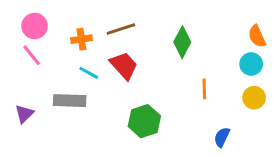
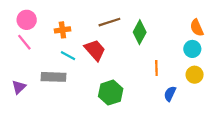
brown line: (121, 29) -> (109, 22), moved
blue semicircle: (222, 137) -> (170, 94), moved

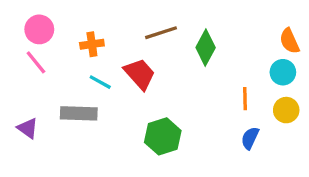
orange line: (156, 68) -> (245, 99), moved
purple triangle: (19, 87) -> (28, 128), turned -40

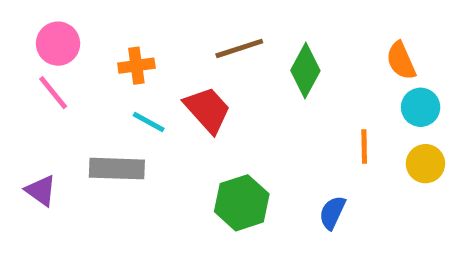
orange semicircle: (289, 41) -> (401, 61), moved
blue semicircle: (250, 138) -> (332, 213), moved

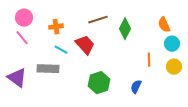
purple triangle: (41, 191) -> (17, 78), size x1.5

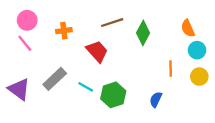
cyan line: (61, 50) -> (86, 87), moved
gray rectangle: (48, 69) -> (55, 79), turned -45

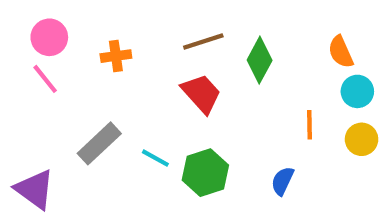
red trapezoid: (97, 51) -> (201, 93), moved
purple triangle: (19, 89) -> (35, 189), moved

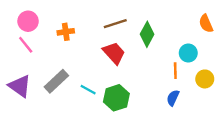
orange semicircle: (341, 52) -> (206, 24), moved
cyan circle: (357, 91) -> (188, 53), moved
blue semicircle: (282, 181) -> (173, 98), moved
purple triangle: (35, 189) -> (20, 86), moved

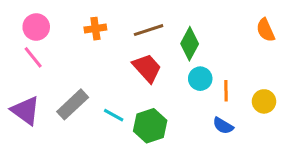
orange cross: (66, 32) -> (95, 29), moved
cyan circle: (188, 53) -> (200, 79), moved
blue semicircle: (173, 98) -> (223, 126), turned -84

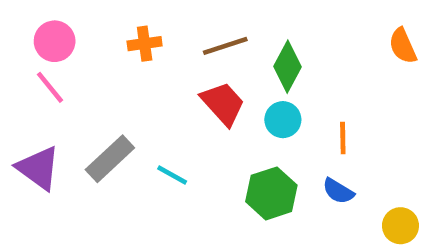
cyan circle: (200, 79) -> (283, 120), moved
yellow circle: (264, 101) -> (400, 226), moved
green hexagon: (150, 126) -> (271, 193), moved

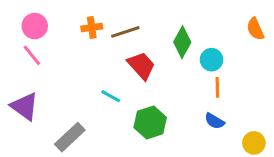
brown line: (225, 46) -> (125, 32), moved
cyan circle: (283, 120) -> (212, 60), moved
gray rectangle: (110, 159) -> (70, 137), moved
cyan line: (172, 175) -> (111, 96), moved
green hexagon: (271, 193) -> (150, 122), moved

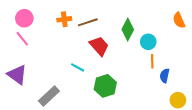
blue semicircle: (214, 121) -> (165, 76), moved, turned 72

